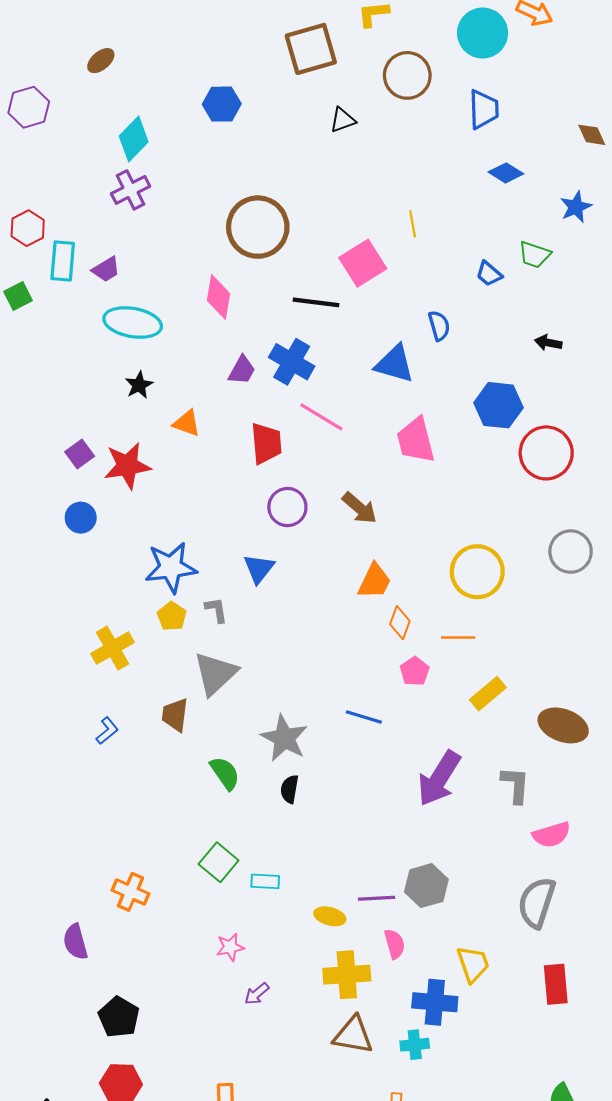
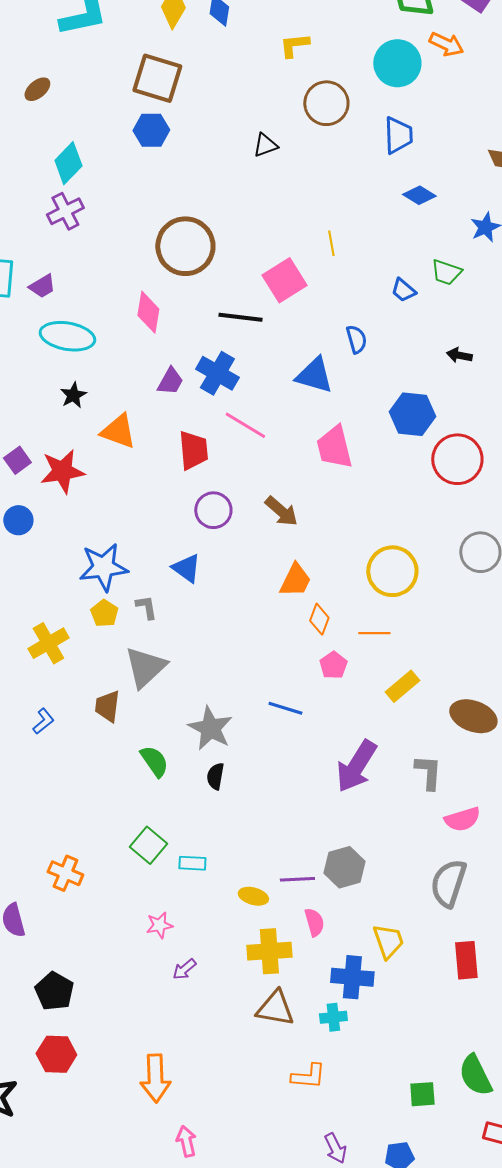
brown square: (311, 49) -> (157, 78), moved, turned 33
orange triangle: (187, 423) -> (118, 431), size x1.4
blue triangle: (259, 569) -> (186, 568), turned -32

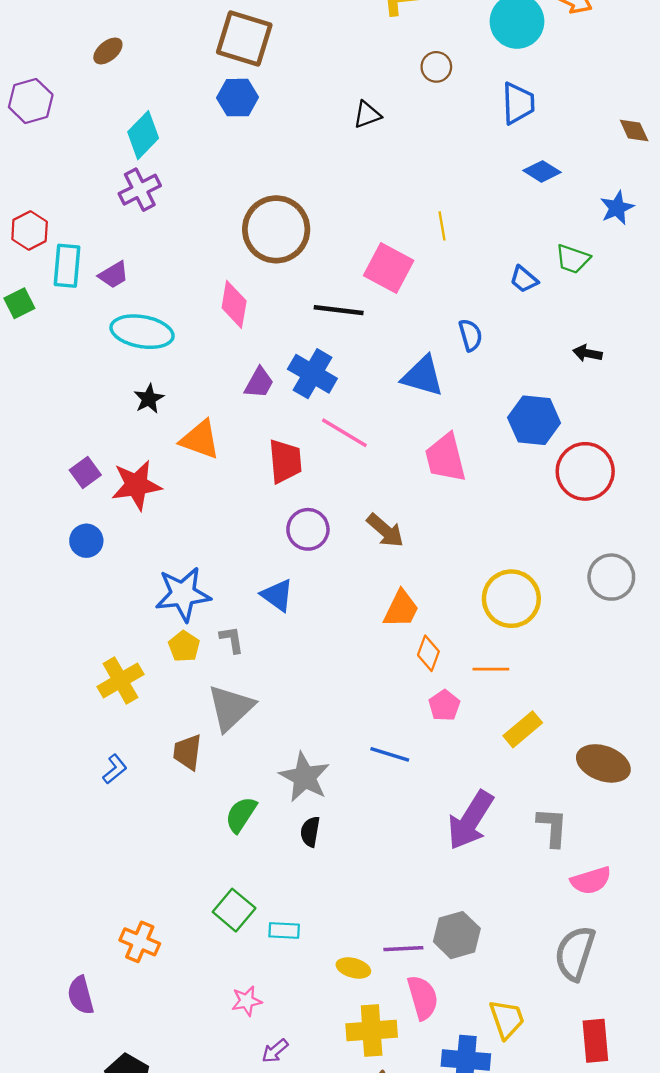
brown circle: (326, 103) -> (436, 67), size x0.6
pink square: (284, 280) -> (389, 268), turned -30
green semicircle: (154, 761) -> (241, 815), turned -112
pink semicircle: (314, 922) -> (423, 998), size x1.4

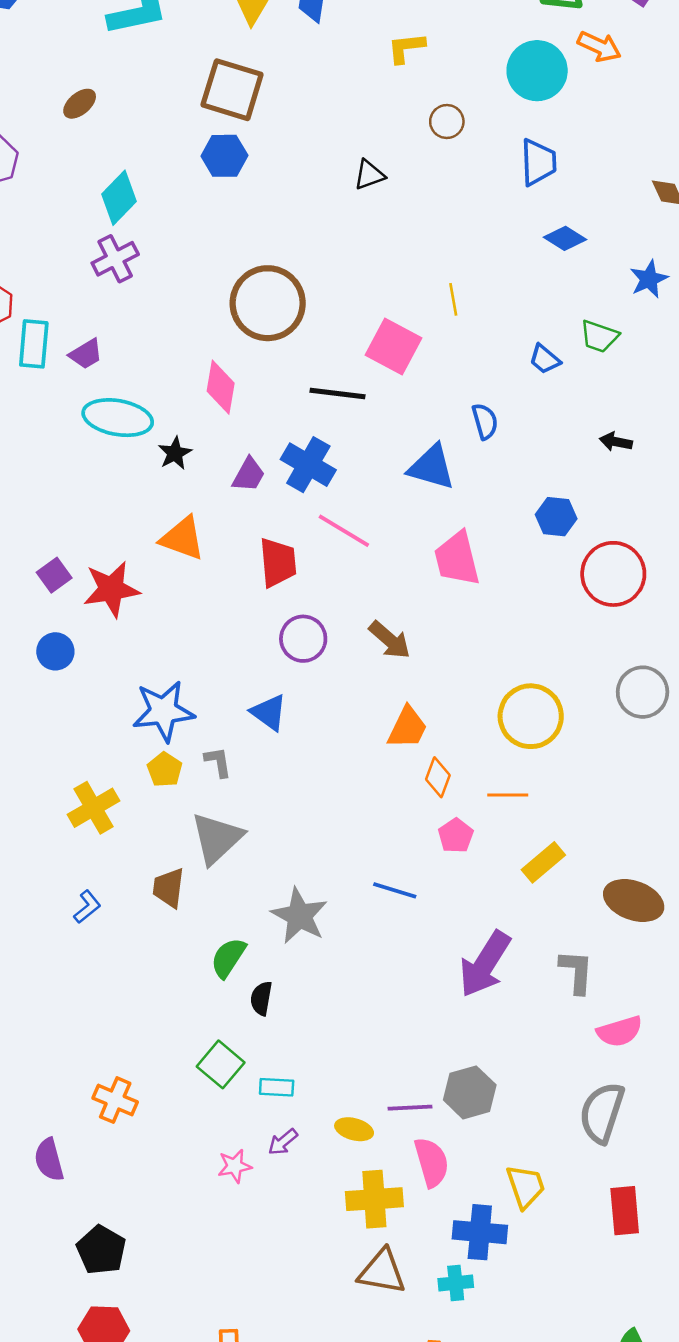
black star: (149, 399) -> (175, 453), moved
blue hexagon: (534, 420) -> (556, 517), size x0.7
black semicircle: (310, 832) -> (261, 998), moved
purple arrow: (275, 1051) -> (283, 1142), moved

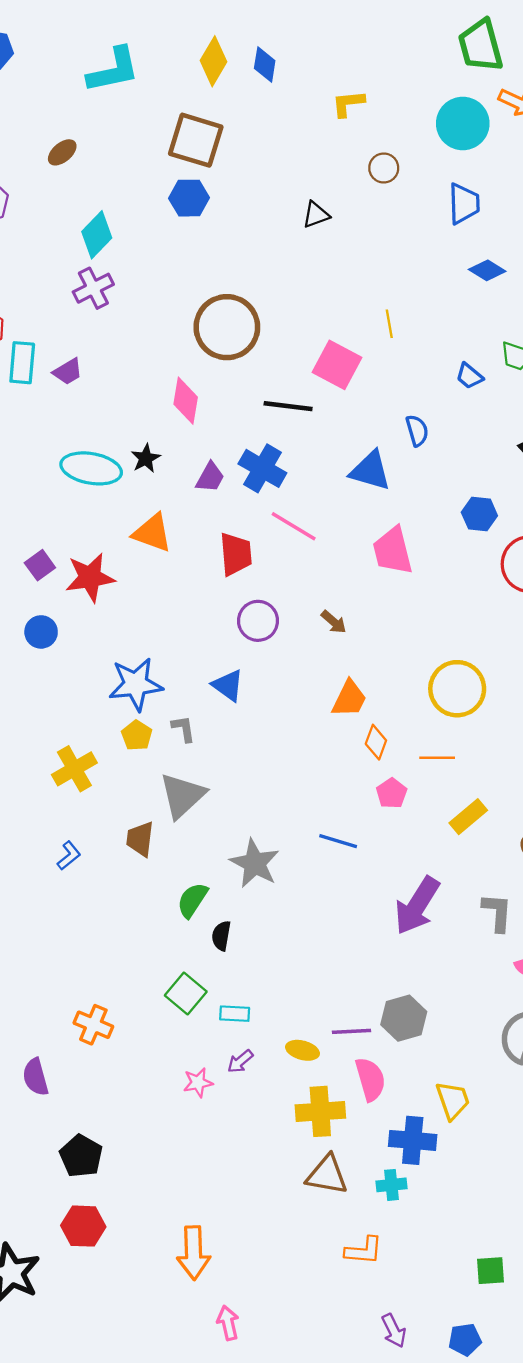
cyan ellipse: (118, 418) -> (91, 468), moved
brown arrow: (390, 640) -> (334, 622), size x0.7

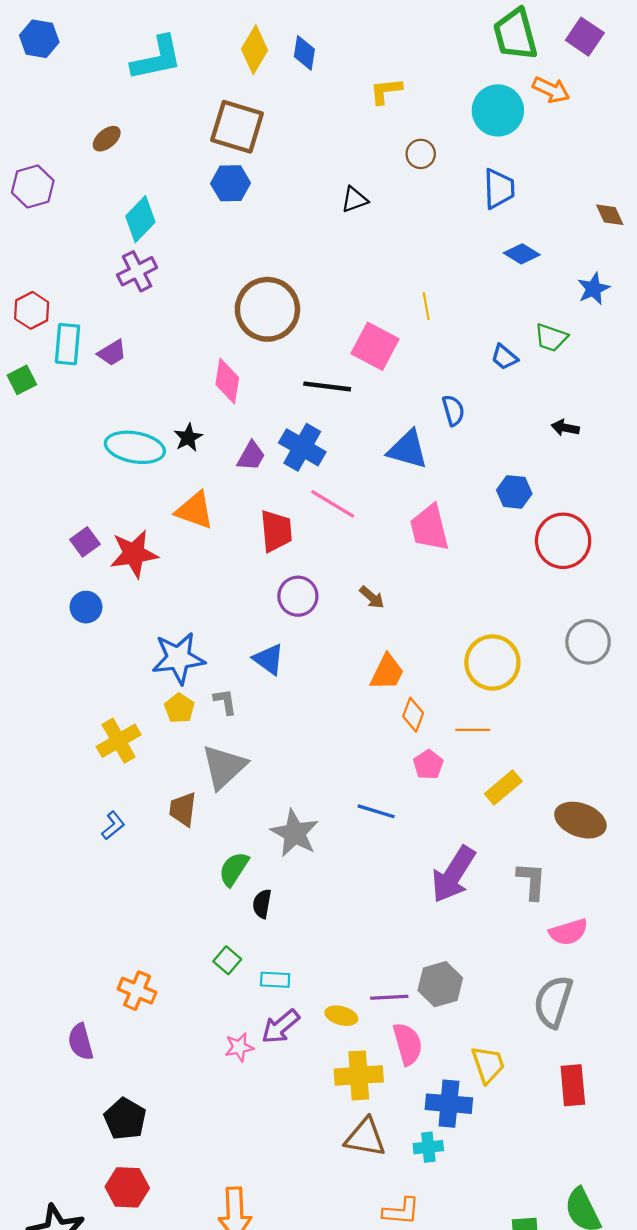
green square: (186, 994) -> (227, 960), size x0.7
purple arrow: (240, 1061) -> (281, 1027), size x1.5

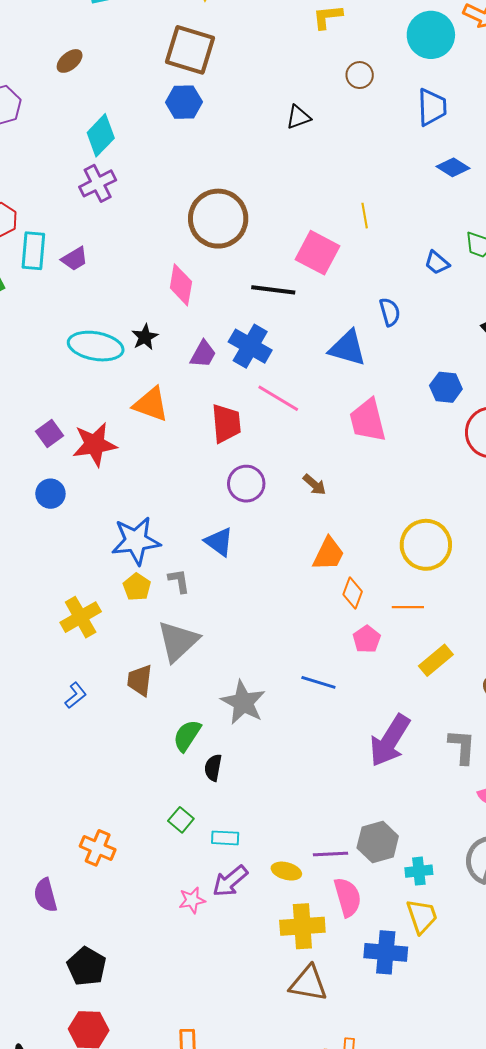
cyan cross: (428, 1147) -> (419, 871), moved

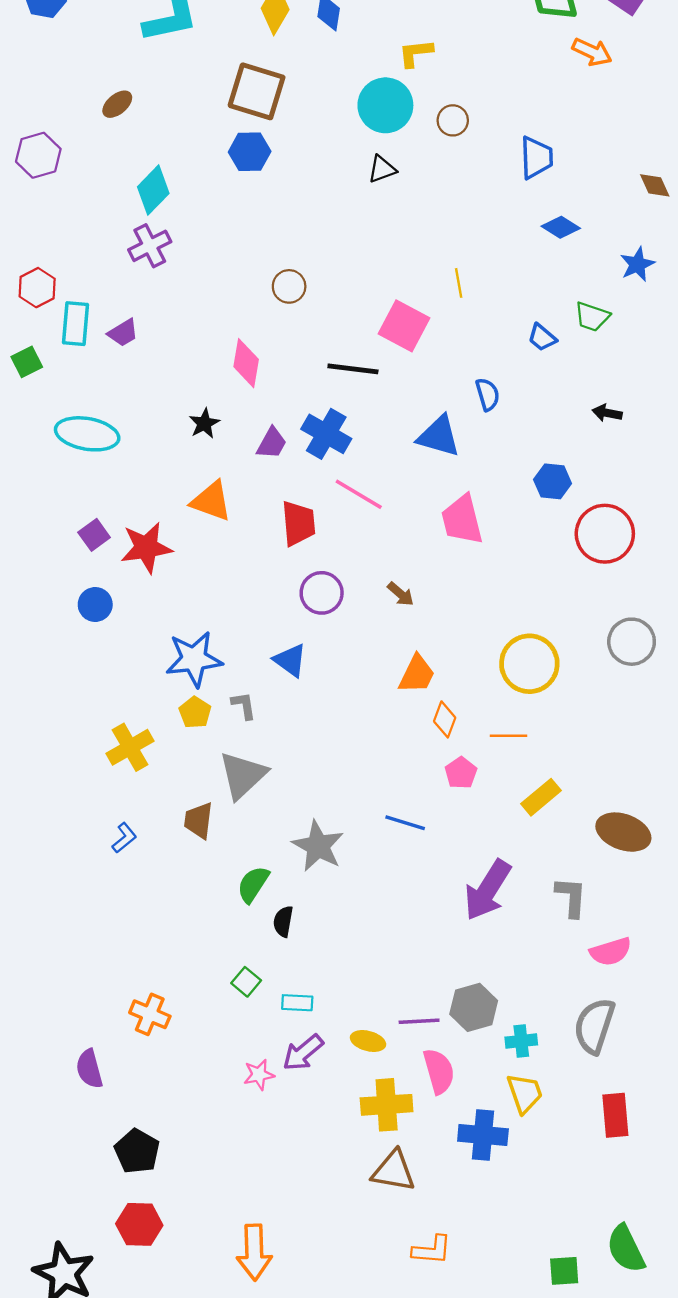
cyan circle: (431, 35) -> (385, 105), moved
brown circle: (218, 219) -> (289, 286), size x0.5
cyan ellipse: (96, 346) -> (87, 434), moved

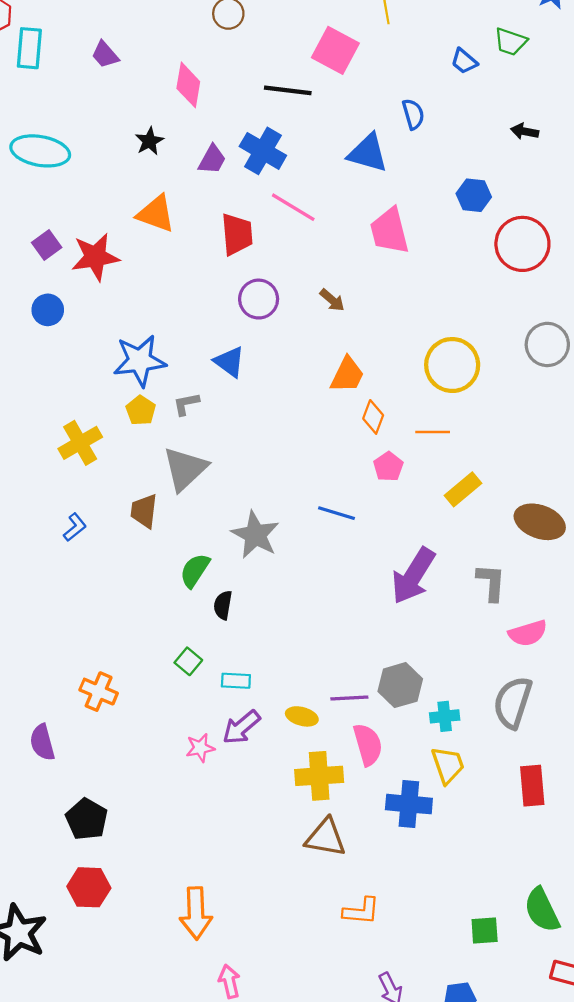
purple trapezoid: (123, 333) -> (105, 55), moved, turned 80
gray L-shape: (244, 706) -> (186, 404), turned -92

